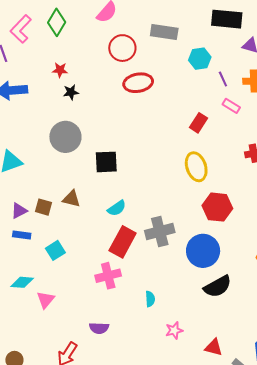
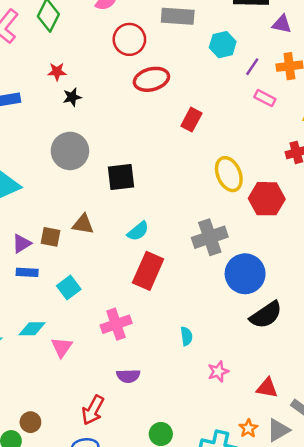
purple line: (223, 79) -> (252, 67), turned 63
red rectangle: (199, 123) -> (191, 120), moved
red hexagon: (217, 207) -> (267, 199), moved
gray cross: (160, 232) -> (210, 237), moved
pink cross: (108, 276) -> (116, 324), moved

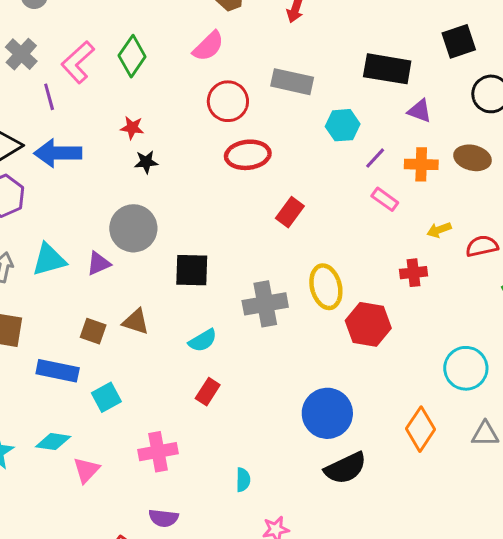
gray cross: (210, 237) -> (265, 304), moved
purple triangle: (22, 244) -> (98, 264), moved
red rectangle: (148, 271) -> (208, 392), size x0.6
blue rectangle: (27, 272) -> (58, 371), size x1.5

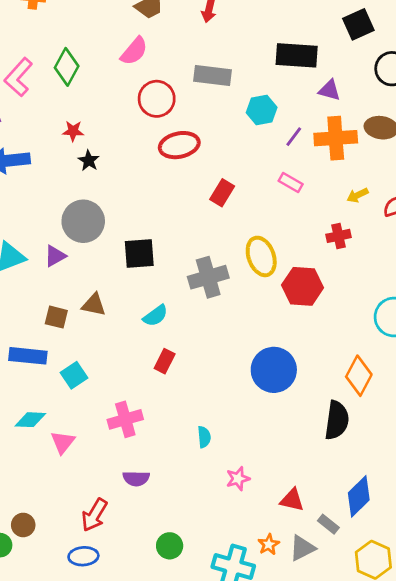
black star: (146, 162) -> (89, 161), turned -30
orange cross: (421, 164) -> (336, 138), size x1.4
pink rectangle: (385, 199) -> (291, 182), moved
black semicircle: (345, 468) -> (337, 420), moved, turned -51

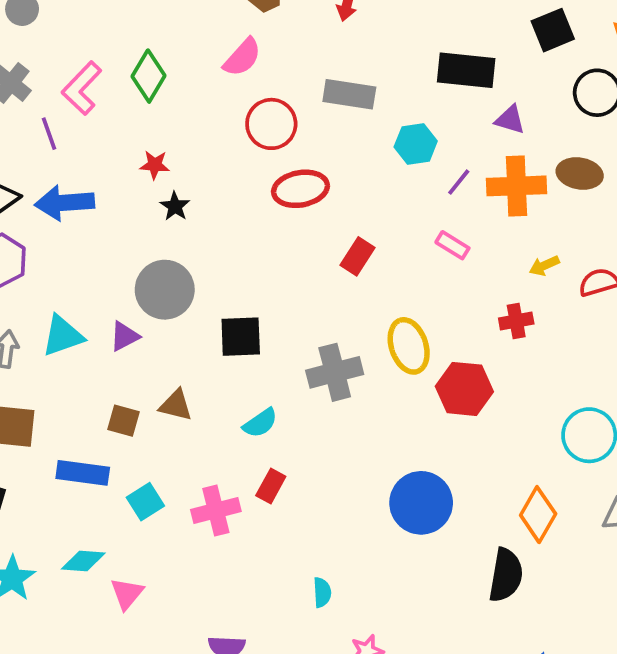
pink cross: (125, 419) -> (216, 511), moved

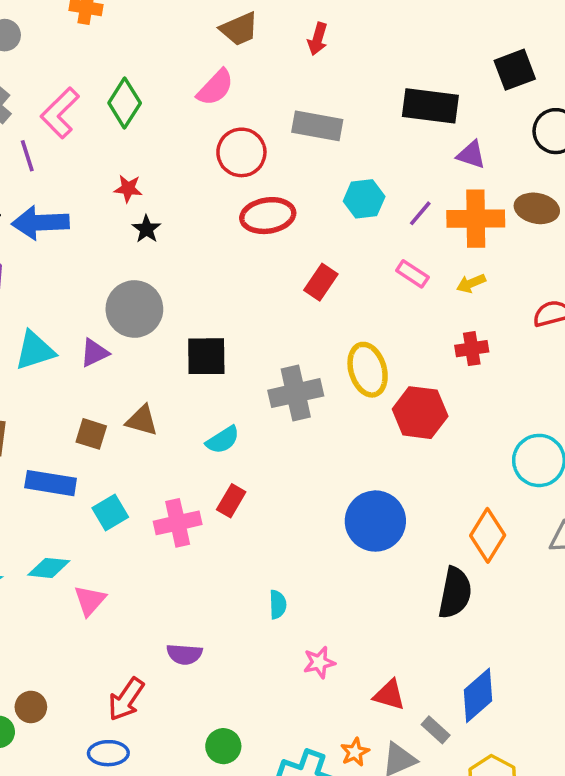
cyan hexagon: (416, 144) -> (364, 199), moved
yellow arrow: (544, 266) -> (471, 283), moved

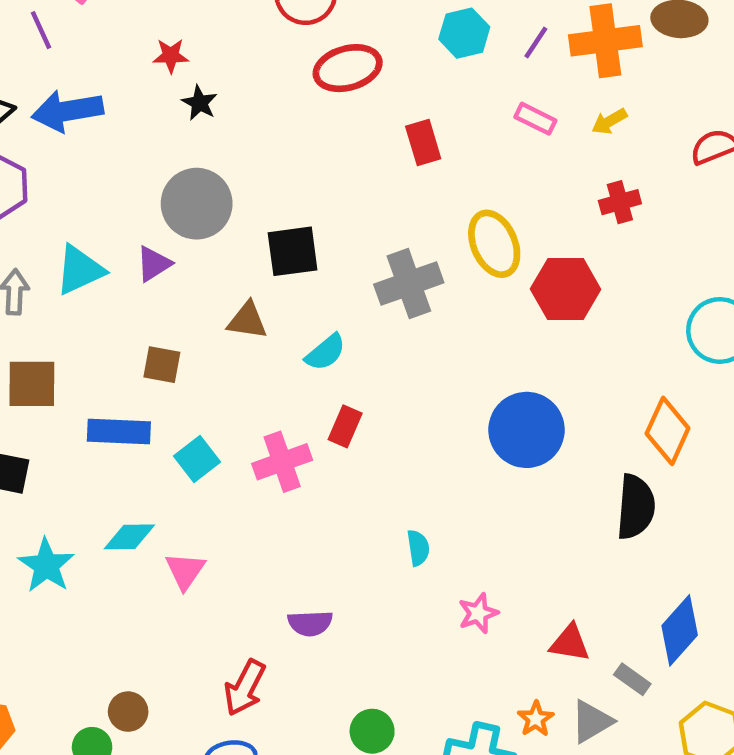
red rectangle: (321, 282) -> (423, 143), turned -44
brown triangle: (142, 420) -> (247, 320), moved

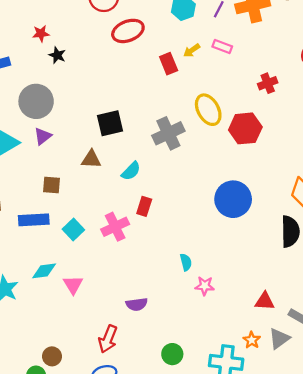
yellow arrow: (609, 121) -> (192, 50), moved
gray circle: (197, 204) -> (36, 101), moved
pink star: (478, 613) -> (205, 286), moved, turned 30

